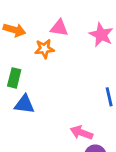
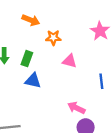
pink triangle: (59, 28) -> (70, 61), moved

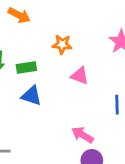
orange arrow: (31, 20) -> (19, 15), moved
green rectangle: (27, 59) -> (26, 67), turned 56

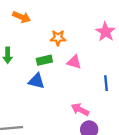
green rectangle: (26, 67) -> (44, 60), moved

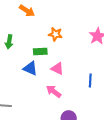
pink triangle: (74, 62) -> (57, 69), moved
pink arrow: (80, 110) -> (54, 91), moved

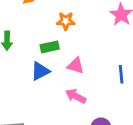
blue triangle: (30, 68) -> (40, 71), turned -42

